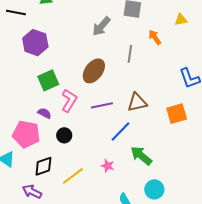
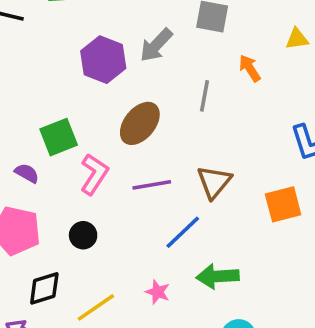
purple hexagon: (35, 43) -> (103, 60), moved
brown triangle: (137, 102) -> (214, 182), turned -40
purple semicircle: (44, 113) -> (27, 173), moved
green arrow: (141, 156) -> (218, 276), turned -45

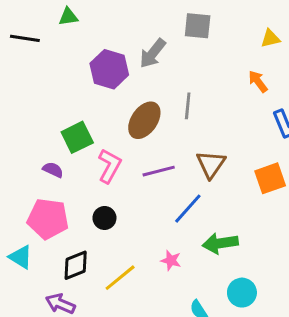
orange arrow: (250, 68) -> (258, 81), moved
gray line: (205, 96) -> (188, 106), moved

